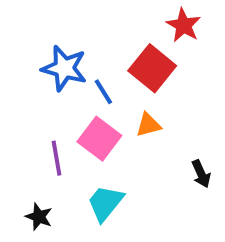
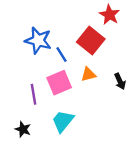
pink square: (99, 139) -> (59, 83), turned 30
black arrow: (201, 174) -> (120, 81), moved

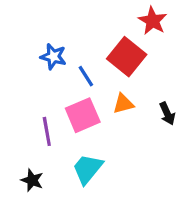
blue star: (38, 40) -> (53, 57), size x0.7

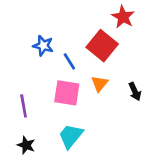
orange triangle: (123, 104) -> (100, 84), turned -36
pink square: (83, 115) -> (67, 93), turned 32
purple line: (47, 131) -> (24, 106), moved

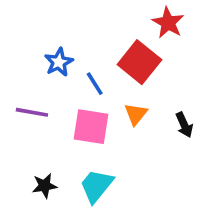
blue star: (43, 46) -> (59, 62), turned 30
purple line: (24, 106) -> (32, 112), moved, turned -70
black star: (26, 145) -> (44, 186), moved, turned -30

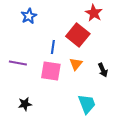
blue star: (59, 62) -> (29, 16), moved
blue line: (95, 84) -> (53, 47), turned 40
cyan trapezoid: (96, 186) -> (87, 104), moved, turned 120

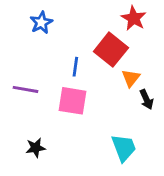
orange triangle: (76, 64) -> (131, 78), moved

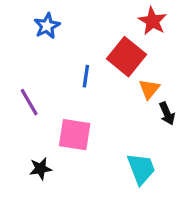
purple line: (26, 89) -> (29, 102), turned 50
pink square: (73, 101) -> (75, 135), moved

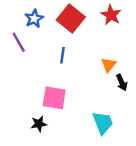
red square: (126, 57) -> (71, 19), moved
purple line: (29, 102) -> (19, 42), moved
black star: (40, 169) -> (39, 124), moved

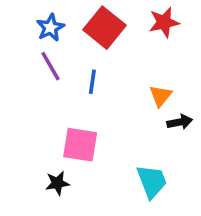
red star: (111, 15) -> (164, 22), turned 30
purple line: (19, 42) -> (50, 66), moved
black arrow: (122, 82) -> (180, 122), turned -77

